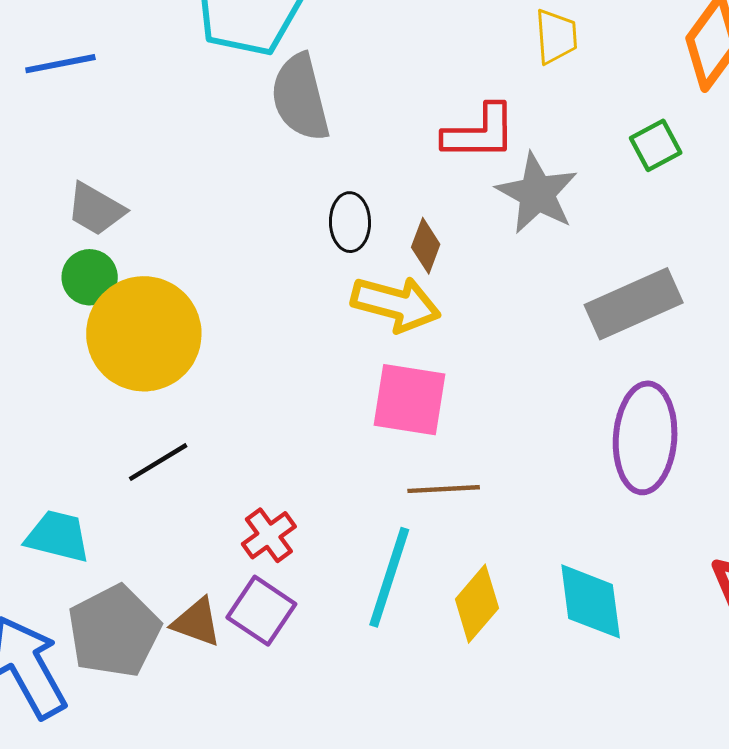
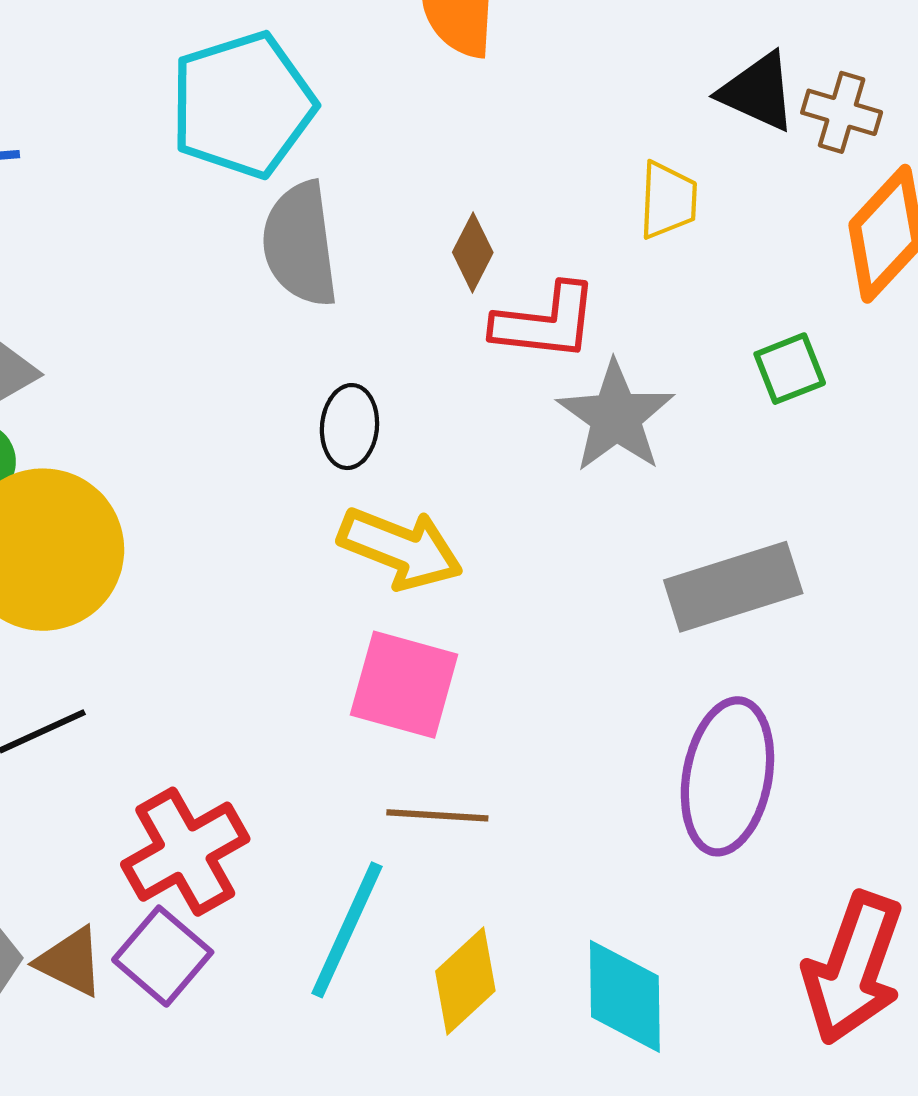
brown diamond: (426, 246) -> (473, 252), moved
red cross: (269, 535) -> (185, 852), size x1.6

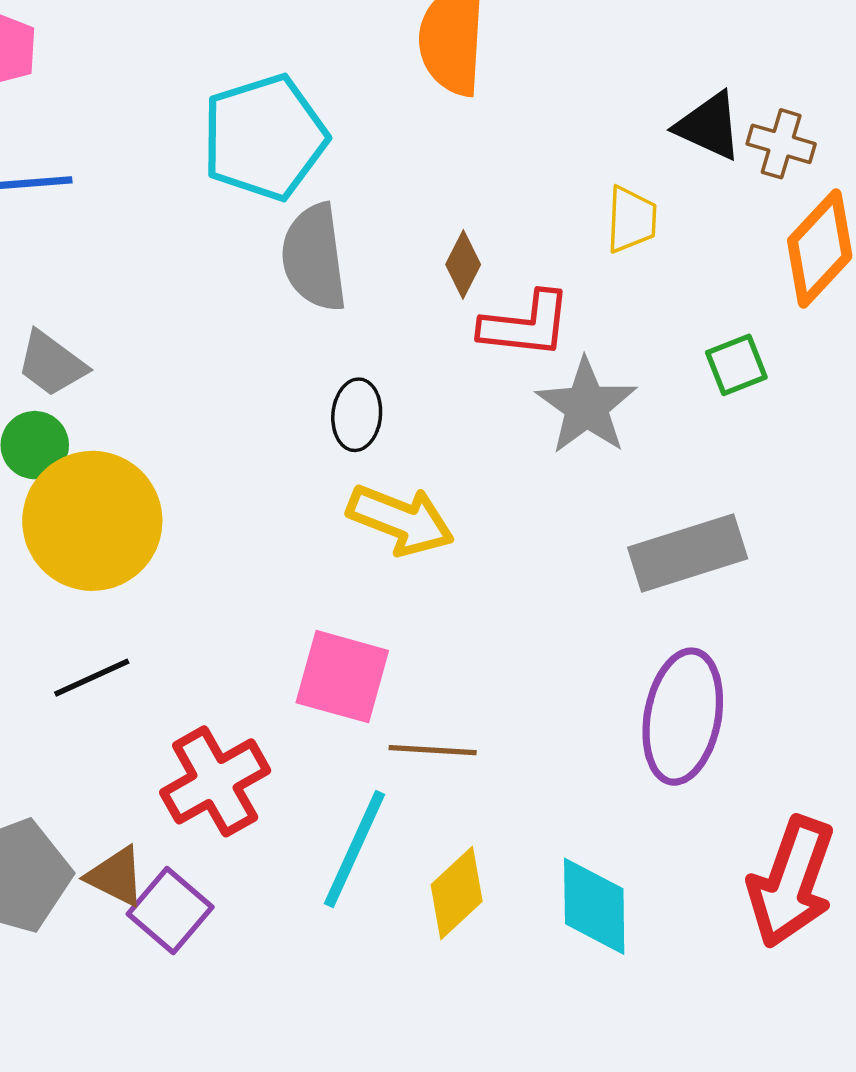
pink square: (404, 685) -> (342, 677), moved
purple square: (163, 956) -> (170, 911), moved

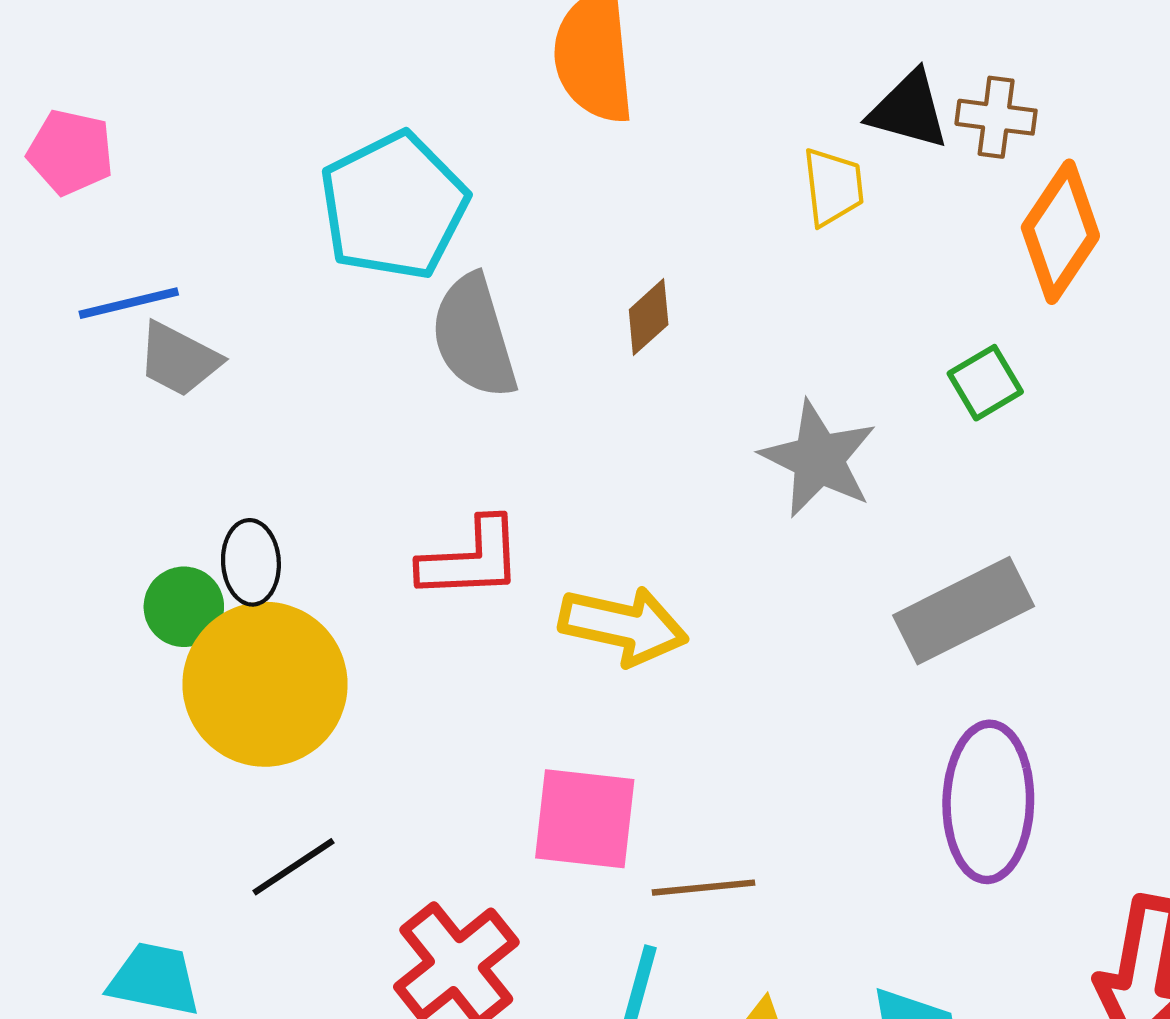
yellow trapezoid: (631, 220) -> (833, 187), moved
brown diamond: (463, 265) -> (649, 317), turned 30
red L-shape: (526, 325) -> (471, 559), moved
gray trapezoid: (52, 364) -> (179, 359), moved
black ellipse: (357, 415) -> (251, 562), moved

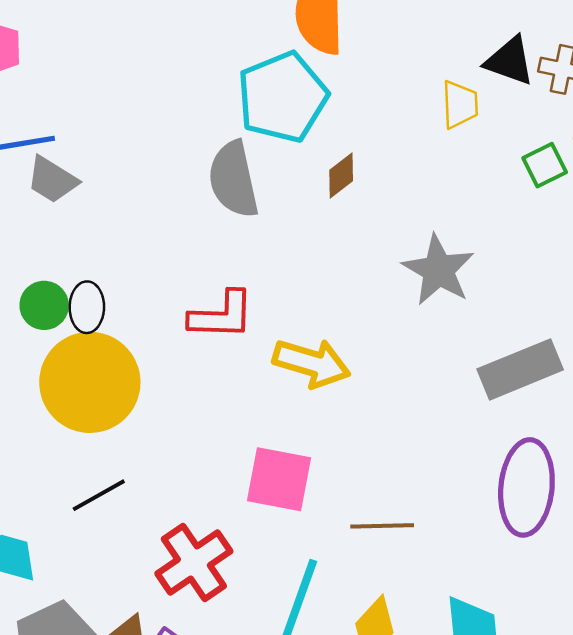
cyan pentagon: (394, 206) -> (282, 97), moved
green square: (985, 383) -> (545, 165), moved
green circle: (184, 607) -> (44, 305), moved
brown line: (704, 888) -> (382, 526), moved

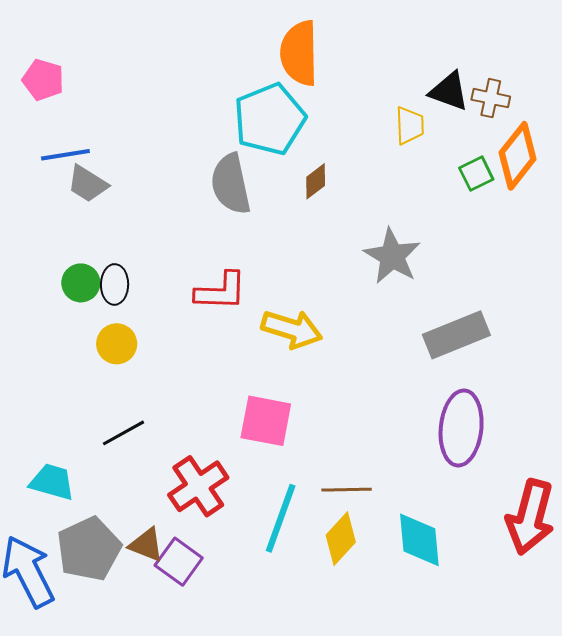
yellow circle: (90, 382) -> (117, 344), size x0.5
brown line: (382, 526) -> (347, 490), moved

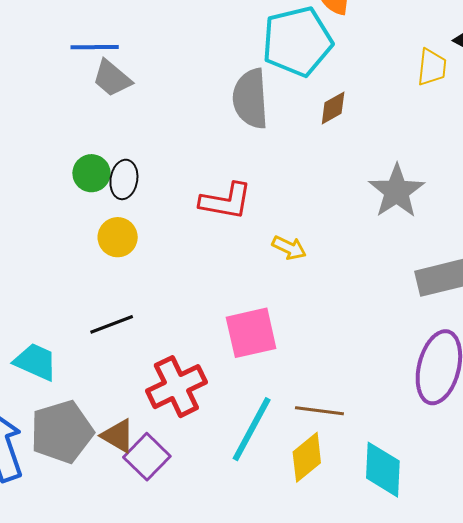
yellow arrow: (292, 329) -> (289, 248), size x0.6
pink square: (266, 421) -> (251, 333), turned -32

